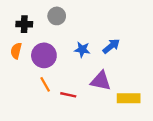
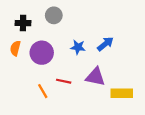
orange line: (45, 84) -> (43, 91), moved
red line: (68, 95) -> (64, 81), moved

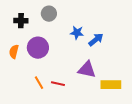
blue star: (78, 47) -> (77, 33), moved
orange semicircle: (15, 48) -> (14, 52), moved
red line: (64, 81) -> (58, 84), moved

